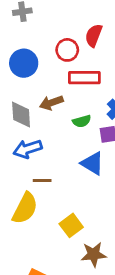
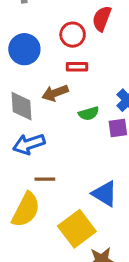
red rectangle: (84, 78) -> (77, 67), moved, size x0.6
blue triangle: (92, 163) -> (105, 194), moved
yellow square: (71, 225) -> (77, 229), size x1.4

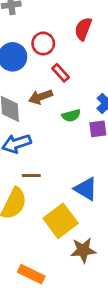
red circle: (73, 35) -> (43, 44), moved
red rectangle: (77, 67) -> (61, 73), turned 48

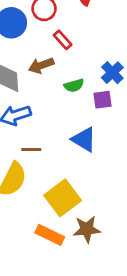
blue triangle: (86, 189) -> (84, 140), moved
orange rectangle: (31, 274) -> (50, 235), moved

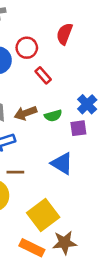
brown arrow: (41, 65) -> (26, 113), moved

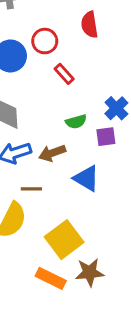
red semicircle: (64, 34) -> (90, 25), turned -30
brown arrow: (26, 113) -> (52, 153), moved

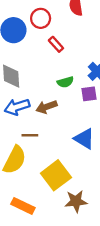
blue triangle: (87, 178) -> (84, 139), moved
orange rectangle: (51, 278) -> (23, 206), moved

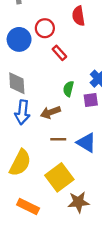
green semicircle: (65, 82) -> (68, 89), turned 120
blue arrow: (17, 107) -> (22, 112), turned -65
brown line: (30, 135) -> (58, 139), moved

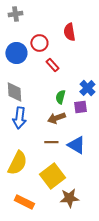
brown arrow: (50, 112) -> (56, 118), moved

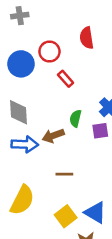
blue arrow: (19, 118) -> (25, 144), turned -95
brown arrow: (56, 118) -> (53, 136), moved
blue triangle: (76, 145) -> (95, 213), moved
yellow square: (52, 176) -> (66, 216), size x0.7

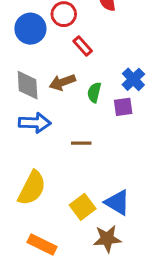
brown arrow: (53, 136) -> (62, 82), moved
brown line: (64, 174) -> (81, 143), moved

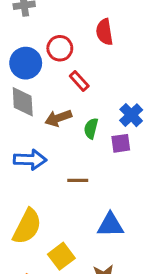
gray diamond: (28, 85) -> (23, 102), moved
blue triangle: (117, 203) -> (110, 225), moved, turned -32
yellow square: (83, 207) -> (61, 256), moved

